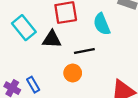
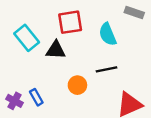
black line: (84, 51) -> (106, 69), moved

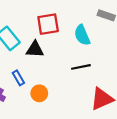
orange circle: (77, 85) -> (39, 93), moved
blue rectangle: (36, 97) -> (18, 78), moved

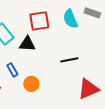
cyan semicircle: (82, 35) -> (70, 19), moved

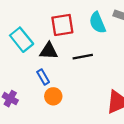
black line: (69, 60) -> (83, 57), moved
blue rectangle: (12, 70) -> (43, 77), moved

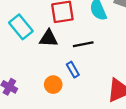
blue rectangle: (43, 77) -> (73, 70), moved

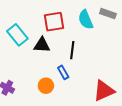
black line: (83, 44) -> (72, 50), turned -72

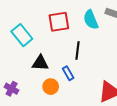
black triangle: (42, 45) -> (40, 63), moved

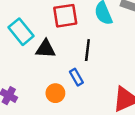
black triangle: (40, 63) -> (46, 49), moved

